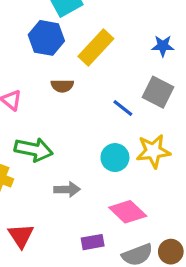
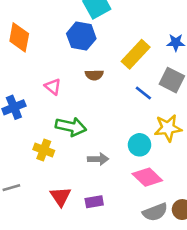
yellow rectangle: (96, 47) -> (136, 54), moved
cyan circle: (115, 158) -> (140, 145), moved
purple rectangle: (93, 242) -> (94, 202), moved

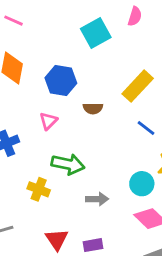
blue hexagon: (81, 36) -> (61, 80), moved
pink triangle: (53, 87) -> (48, 121), turned 36

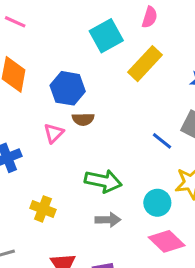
yellow rectangle: (138, 86) -> (145, 64), moved
brown semicircle: (93, 108) -> (83, 119), moved
green arrow: (68, 164) -> (103, 181), moved

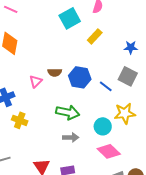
yellow rectangle: (145, 64) -> (95, 36), size x0.7
blue hexagon: (68, 88) -> (80, 77), moved
yellow cross: (43, 209) -> (20, 120), moved

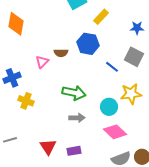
blue hexagon: (80, 77) -> (88, 44), moved

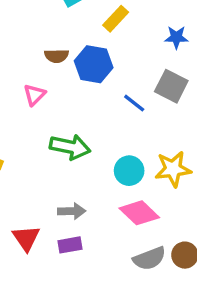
brown semicircle: (61, 53) -> (56, 56), moved
pink triangle: (42, 62) -> (35, 95), moved
yellow star: (131, 94) -> (173, 169), moved
gray arrow: (77, 118) -> (72, 211), moved

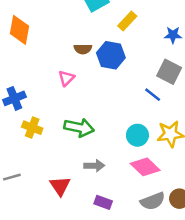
blue line: (134, 103) -> (153, 95), moved
green arrow: (70, 147) -> (79, 128), moved
purple rectangle: (70, 245) -> (103, 202), moved, turned 30

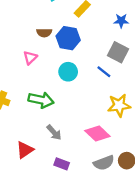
cyan circle: (137, 135) -> (68, 72), moved
gray arrow: (94, 166) -> (54, 132), turned 49
red triangle: (60, 186) -> (25, 150), turned 30

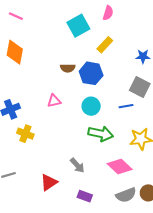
pink triangle: (30, 58) -> (54, 101), moved, turned 32
blue line: (104, 72) -> (126, 106), turned -48
green arrow: (41, 100) -> (101, 134), moved

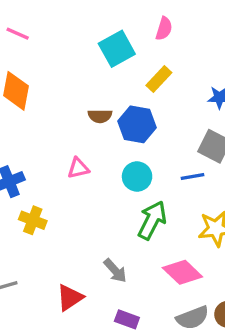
green arrow: (101, 134) -> (152, 220), turned -75

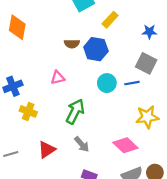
cyan circle: (137, 177) -> (107, 83), moved
green arrow: (152, 220) -> (75, 111), moved
red triangle: (70, 298) -> (47, 150), moved

